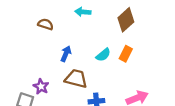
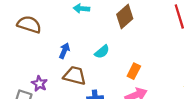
brown semicircle: (46, 24) -> (29, 24), moved, size x1.5
orange rectangle: (126, 54) -> (134, 71), moved

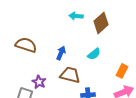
brown diamond: (125, 17) -> (101, 23), moved
brown semicircle: (29, 24) -> (26, 45), moved

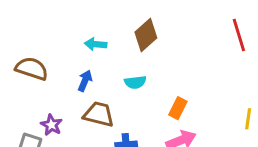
cyan arrow: (76, 16) -> (96, 44), moved
cyan semicircle: (94, 54) -> (135, 82), turned 32

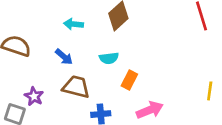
blue arrow: (85, 81) -> (64, 57), turned 108
orange rectangle: (178, 108) -> (129, 80), moved

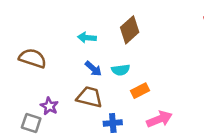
blue arrow: (64, 57) -> (93, 69), moved
orange rectangle: (129, 80) -> (140, 91), turned 36

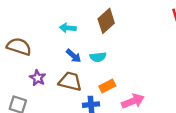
orange rectangle: (140, 91) -> (107, 86), moved
purple star: (49, 106) -> (38, 78), moved

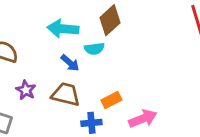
cyan arrow: (68, 28) -> (63, 29), size x1.5
cyan semicircle: (98, 57) -> (94, 49), moved

